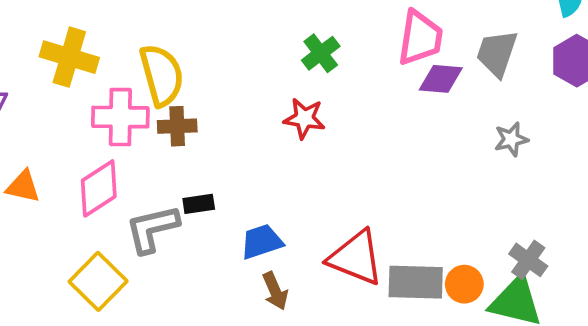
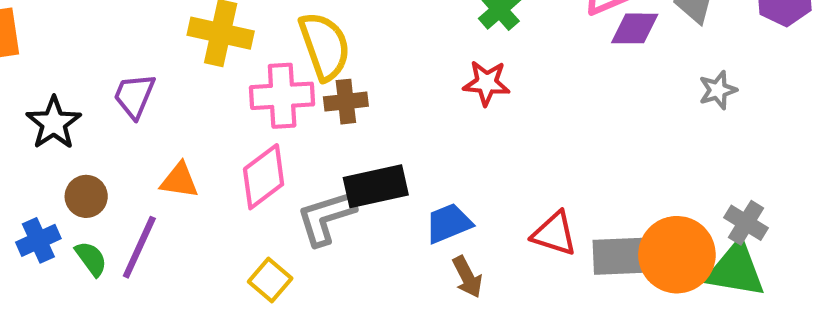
black rectangle: (199, 204) -> (376, 186), size x1.8
red triangle: (356, 258) -> (554, 234), size x0.7
yellow square: (98, 281) -> (270, 280), size x0.7
orange circle: (464, 284) -> (677, 255), size x1.8

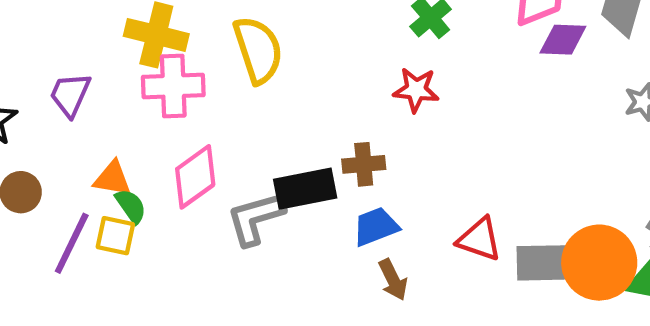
pink cross: (282, 96) -> (173, 86), moved
brown cross: (346, 102) -> (364, 164), moved
green semicircle: (91, 259) -> (131, 206), moved
yellow square: (270, 280) -> (115, 236), moved, turned -30

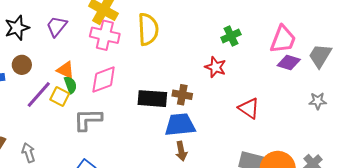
gray L-shape: (256, 218) -> (88, 120), moved
blue trapezoid: (376, 227) -> (180, 125), size x1.4
red triangle: (479, 239) -> (249, 108), moved

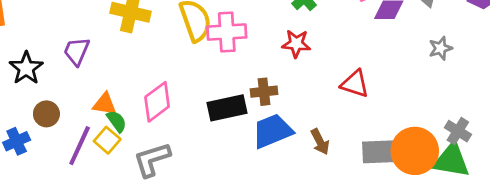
pink cross: (105, 35) -> (227, 32), moved
yellow square: (60, 96) -> (107, 140), turned 30
brown arrow: (181, 151) -> (320, 142), moved

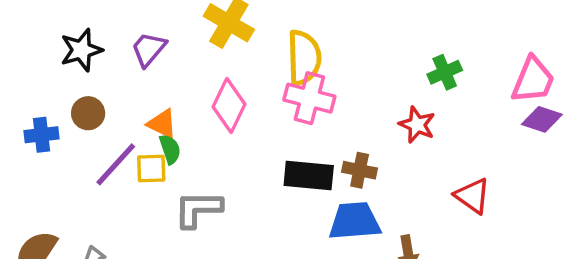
pink cross: (227, 32) -> (309, 98), moved
pink diamond: (157, 102) -> (229, 106), moved, turned -45
yellow square: (107, 140) -> (151, 168), turned 30

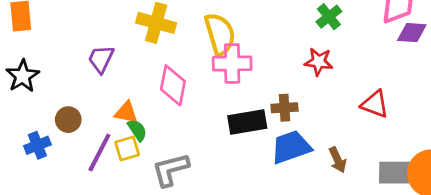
black star: (81, 50) -> (23, 76), moved

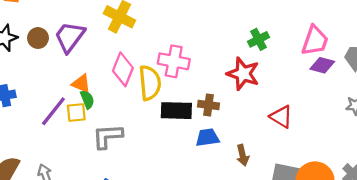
yellow semicircle: (220, 34) -> (150, 83), moved
purple trapezoid: (101, 59) -> (70, 37), size x1.4
red star: (319, 62) -> (243, 74), size x1.4
brown circle: (68, 120) -> (38, 38), moved
blue trapezoid: (291, 147) -> (207, 138), size x0.7

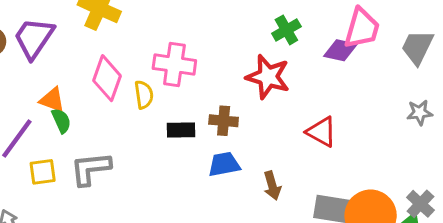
purple diamond: (322, 65) -> (340, 50), moved
yellow semicircle: (150, 83) -> (144, 95), size x0.6
black rectangle: (176, 111) -> (181, 130), size x0.7
yellow square: (76, 112) -> (43, 172), moved

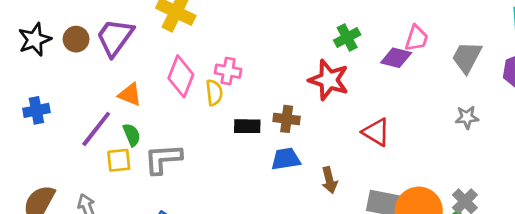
pink trapezoid: (362, 28) -> (416, 38), size x0.7
pink cross: (174, 64) -> (228, 71), moved, size x0.7
green semicircle: (61, 121) -> (132, 135), moved

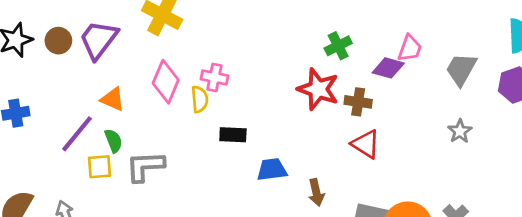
gray star: (467, 117) -> (460, 131), turned -30
brown cross: (287, 119) -> (358, 102), moved

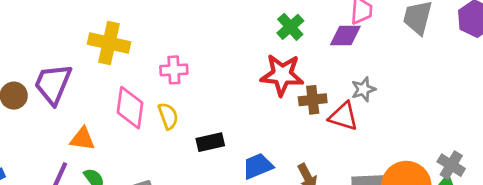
pink cross: (214, 77) -> (174, 70), moved
brown cross: (358, 102) -> (313, 100), moved
gray star: (460, 131) -> (363, 89), moved, turned 30

